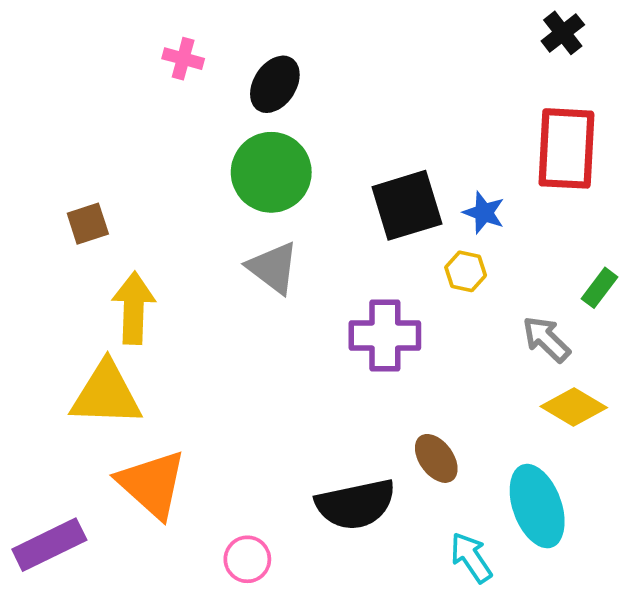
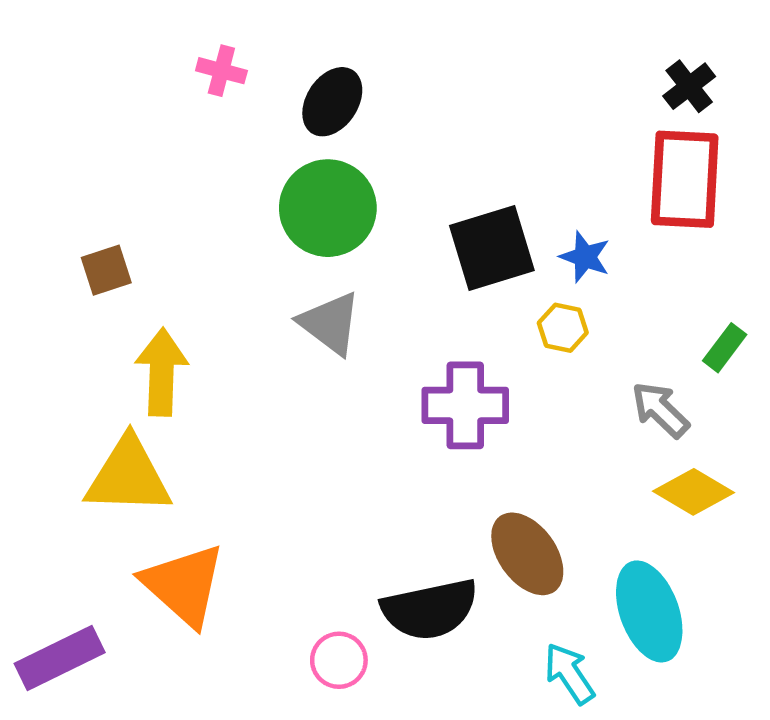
black cross: (563, 33) -> (689, 86), moved
brown ellipse: (436, 458) -> (527, 554), size x1.4
pink circle: (247, 559) -> (339, 660), moved

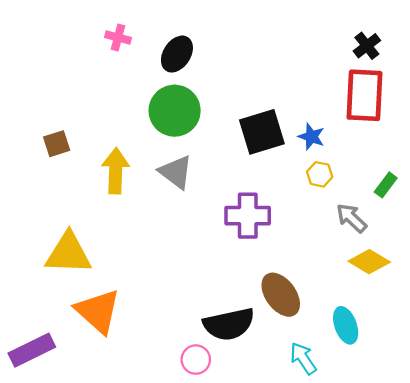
yellow hexagon: (563, 328) -> (320, 174), moved
yellow arrow: (162, 372) -> (116, 171), moved
cyan ellipse: (649, 611) -> (346, 325), size x0.7
pink circle: (339, 660) -> (196, 360), moved

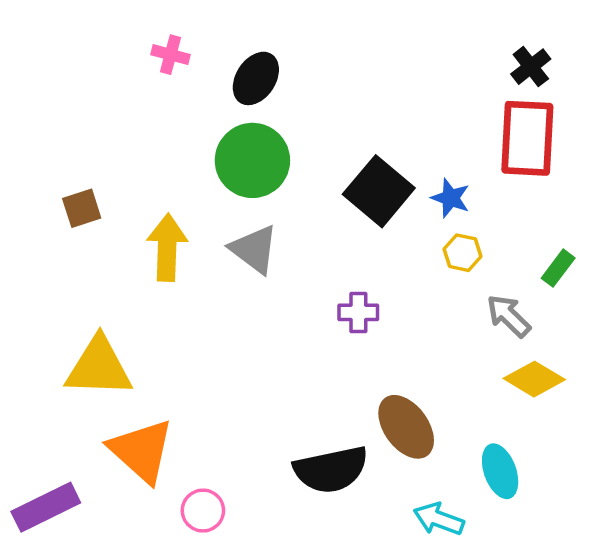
black square: (262, 132) -> (379, 191), turned -33
purple cross: (248, 216) -> (358, 312), size x0.6
cyan arrow: (303, 358) -> (439, 519), turned -36
pink circle: (196, 360) -> (203, 511), moved

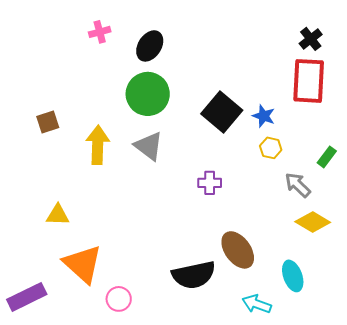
pink cross: (170, 55) -> (100, 32), turned -30
yellow triangle: (99, 367) -> (58, 215), size x0.6

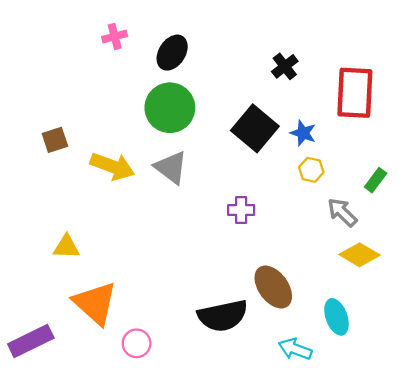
black cross: (311, 39) -> (285, 66), moved
yellow arrow: (98, 145) -> (112, 166), turned 108

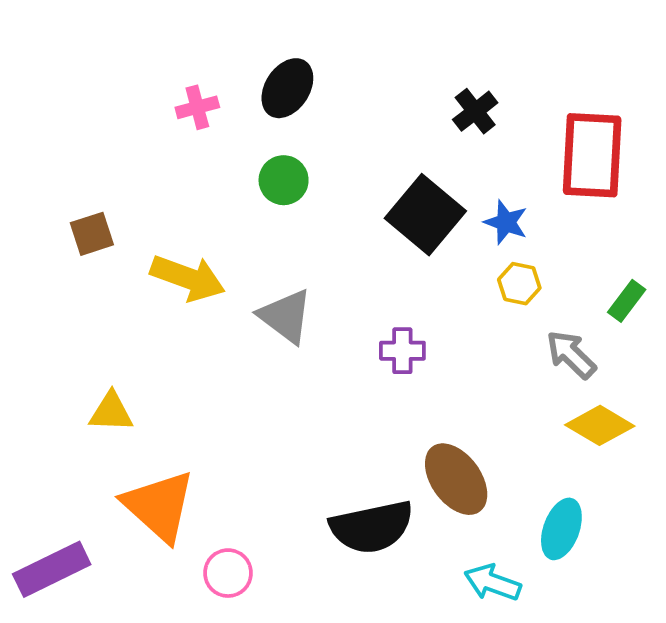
pink cross: (115, 36) -> (197, 107), moved
green circle: (170, 108) -> (284, 180), size x0.6
gray triangle: (171, 167) -> (285, 316), moved
cyan ellipse: (336, 317) -> (561, 529), turned 40

